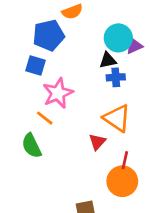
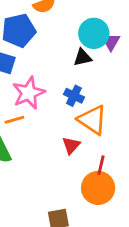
purple triangle: (134, 46) -> (111, 42), turned -36
blue cross: (116, 77) -> (74, 96), moved, turned 30
orange line: (45, 118) -> (14, 120), turned -54

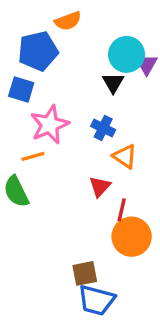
black triangle: (82, 57) -> (113, 83), turned -48
orange triangle: (92, 120) -> (125, 156), size x0.7
red line: (101, 165) -> (122, 210), moved

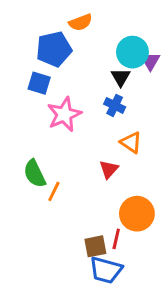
blue cross: (103, 128) -> (115, 105), moved
orange line: (33, 156) -> (54, 191), moved, turned -48
red line: (122, 210) -> (116, 239), moved

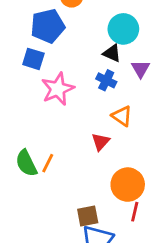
purple triangle: (150, 61) -> (141, 69), moved
black triangle: (121, 77) -> (112, 53), turned -36
green semicircle: (35, 174) -> (26, 163), moved
red line: (116, 239) -> (135, 212), moved

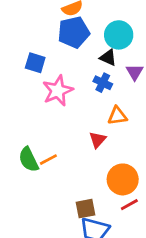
blue pentagon: (48, 26) -> (74, 32), moved
orange triangle: (122, 116) -> (117, 116), turned -42
orange line: (48, 163) -> (48, 160), turned 36
red line: (135, 212) -> (129, 205), turned 48

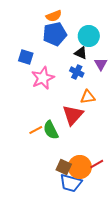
red triangle: (97, 140) -> (73, 115), size x1.6
green semicircle: (29, 160) -> (51, 130), moved
orange circle: (123, 179) -> (80, 167), moved
brown square: (86, 209) -> (64, 167), turned 35

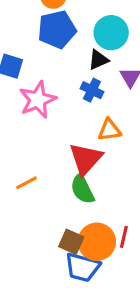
black triangle: (81, 53) -> (98, 60), turned -48
green semicircle: (51, 130) -> (82, 189), moved
red line: (97, 164) -> (124, 237), turned -48

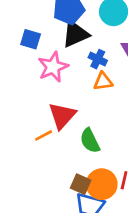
black triangle: (98, 60) -> (75, 34), moved, size x1.6
orange triangle: (110, 130) -> (103, 81), moved
red triangle: (86, 159) -> (62, 116), moved

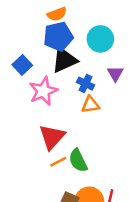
blue square: (31, 39) -> (22, 65), turned 30
orange line: (44, 135) -> (58, 162), moved

